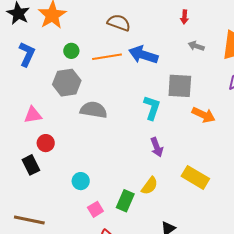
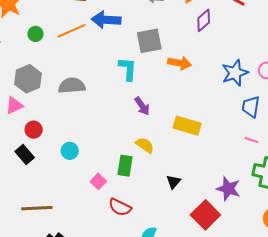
gray hexagon: (67, 83) -> (28, 79), moved
cyan circle: (81, 181) -> (70, 151), moved
yellow semicircle: (150, 186) -> (145, 145), turned -78

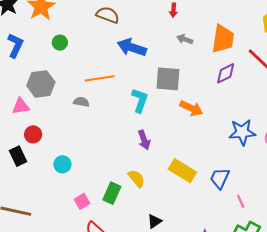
orange line: (71, 31) -> (100, 78), moved
gray semicircle: (72, 86) -> (81, 102), size x0.6
blue trapezoid: (251, 107) -> (220, 178), moved
pink line: (251, 140) -> (241, 201), turned 32

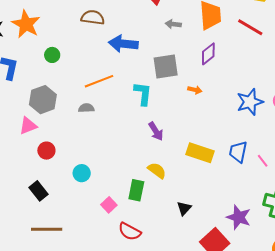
purple diamond: (226, 73) -> (208, 54), moved
orange arrow: (191, 108) -> (195, 90), size x0.6
black rectangle: (18, 156) -> (39, 191), moved
pink line: (241, 201) -> (263, 161), moved

